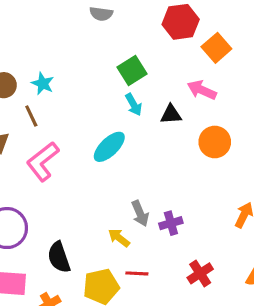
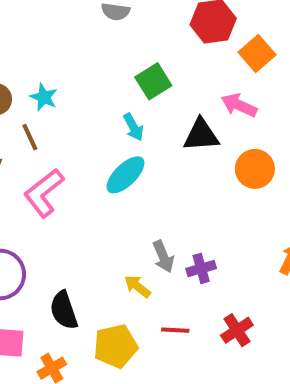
cyan arrow: (134, 105) -> (133, 127), moved
black triangle: (171, 114) -> (201, 135), size x1.4
red line: (137, 273) -> (175, 330), moved

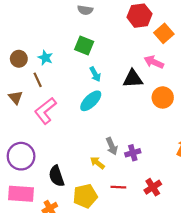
green square: (153, 81) -> (84, 45), moved, turned -36

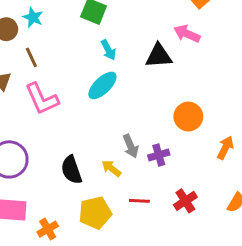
cyan star: (45, 58) -> (33, 17), moved
orange circle: (163, 97) -> (188, 117), moved
pink L-shape: (45, 111) -> (42, 99), turned -76
black semicircle: (56, 176) -> (71, 170), moved

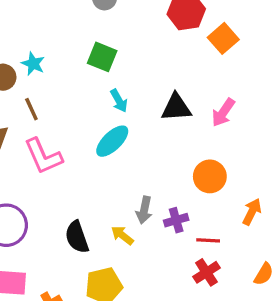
pink arrow: (187, 34) -> (223, 112), moved, turned -80
gray arrow: (131, 146) -> (144, 210), turned 35
red line: (139, 201) -> (208, 240), moved

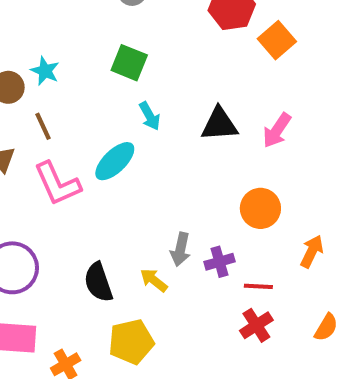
cyan ellipse: (112, 141) -> (115, 161), moved

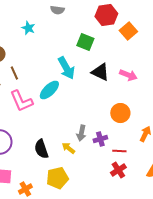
green square: (129, 63) -> (85, 42), moved
cyan star: (45, 71) -> (28, 28), moved
cyan arrow: (150, 116) -> (66, 68), size x1.6
black triangle: (219, 124) -> (100, 72), turned 30
pink arrow: (277, 130) -> (128, 75), turned -102

